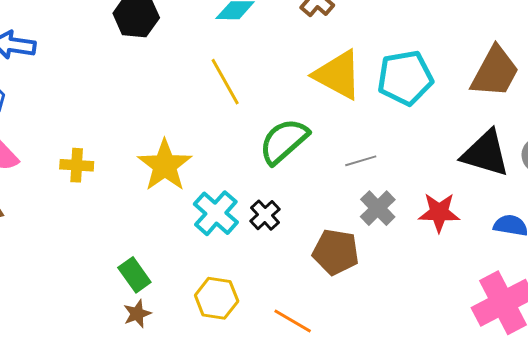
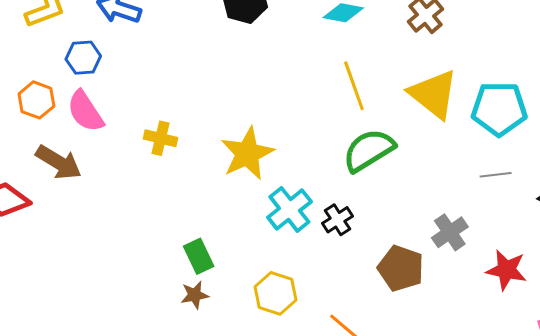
yellow line: (225, 82) -> (354, 86), moved
gray line: (361, 161) -> (496, 175), moved
red star: (439, 212) -> (506, 270), moved

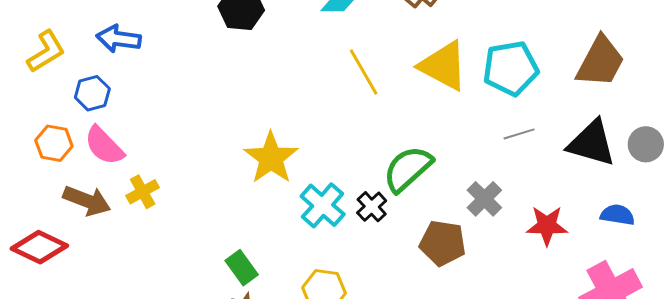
yellow cross: (161, 138) -> (143, 192), moved, turned -32
green semicircle: (369, 150) -> (408, 169), moved

